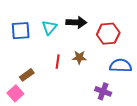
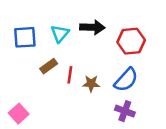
brown star: (79, 57) -> (91, 84), moved
blue semicircle: (121, 66) -> (126, 80), moved, turned 130
brown rectangle: (27, 75) -> (49, 66), moved

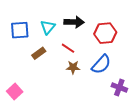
red line: (70, 75) -> (68, 48), moved, turned -64
purple cross: (125, 111) -> (119, 87), moved

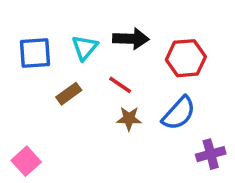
purple cross: (119, 87) -> (211, 154), turned -35

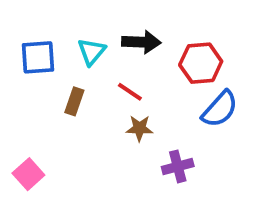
brown rectangle: (69, 94) -> (74, 101), turned -35
blue semicircle: (179, 113) -> (220, 109), moved
purple cross: (211, 154) -> (178, 166), moved

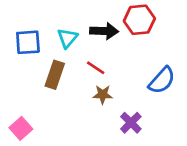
red hexagon: (201, 63) -> (139, 20), moved
brown rectangle: (74, 101) -> (55, 75), size x1.4
purple cross: (178, 166) -> (131, 123), turned -30

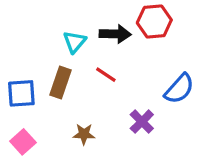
blue square: (28, 42) -> (21, 93), moved
brown star: (103, 95) -> (84, 134), moved
purple cross: (131, 123) -> (142, 122), moved

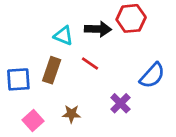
cyan triangle: (75, 42) -> (63, 36), turned -48
pink square: (23, 142) -> (33, 121), moved

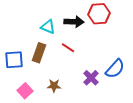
blue semicircle: (152, 75) -> (115, 69), moved

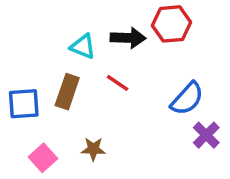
blue semicircle: (115, 69) -> (187, 99), moved
purple cross: (91, 78) -> (206, 135), moved

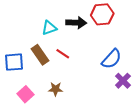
cyan triangle: (83, 46) -> (49, 28), turned -42
red line: (118, 83) -> (63, 54), moved
brown rectangle: (67, 92) -> (40, 55), turned -54

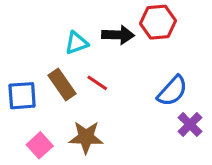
brown star: (56, 89) -> (86, 137), size x1.5

